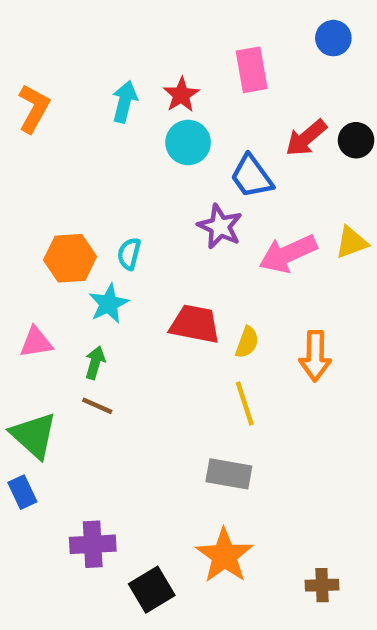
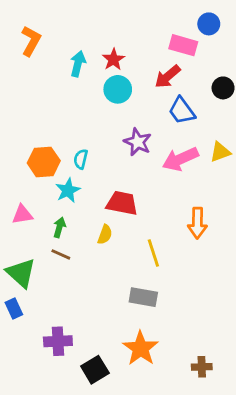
pink rectangle: (252, 70) -> (183, 45), moved, turned -64
orange L-shape: (34, 108) -> (31, 41), moved
red arrow: (306, 138) -> (168, 77), moved
blue trapezoid: (252, 177) -> (182, 111), moved
yellow semicircle: (247, 342) -> (105, 235), moved

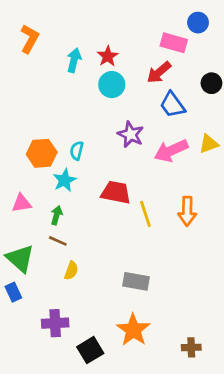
yellow semicircle: (105, 235) -> (71, 271), moved
yellow line: (153, 253) -> (145, 214), moved

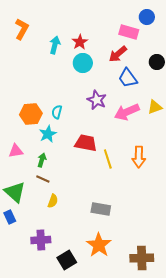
brown cross: (191, 347) -> (142, 258), size x1.6

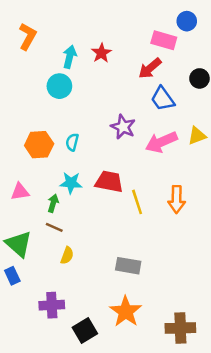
cyan circle: (83, 63) -> (59, 86), moved
cyan star: (48, 134) -> (71, 183), moved, turned 30

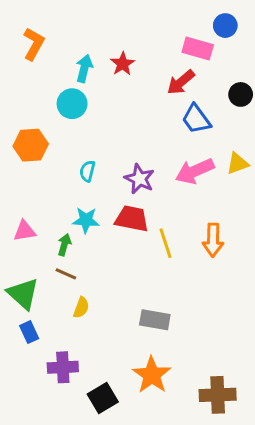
purple star: (123, 127) -> (139, 179), moved
orange hexagon: (39, 145) -> (31, 145), moved
blue rectangle: (12, 276) -> (29, 332), moved

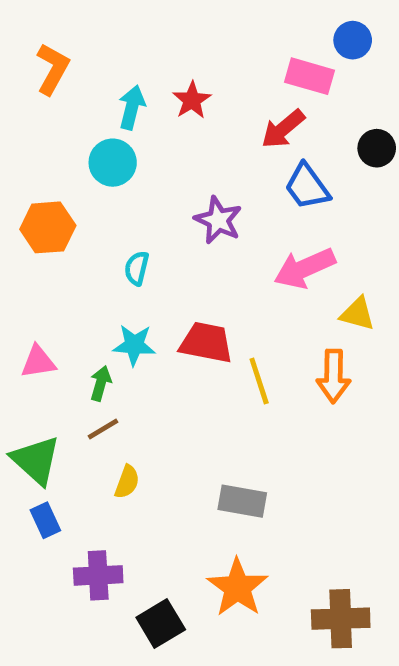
yellow triangle: (238, 163) -> (357, 314), moved, turned 35
purple star: (139, 179) -> (218, 220), moved
brown line: (66, 274) -> (103, 429), turned -55

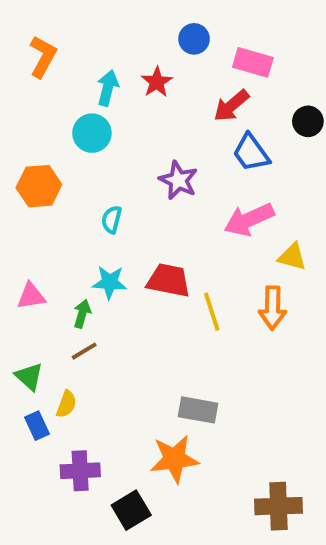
blue circle: (353, 40) -> (194, 39), moved
green triangle: (36, 460) -> (29, 377), size x0.7
yellow semicircle: (127, 482) -> (66, 404), moved
orange star: (237, 587) -> (174, 459), moved, turned 30

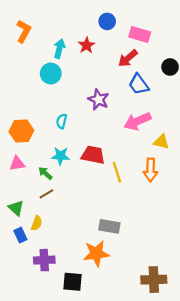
orange hexagon: (39, 186) -> (21, 131), moved
green arrow: (82, 314) -> (45, 173), turned -64
black square: (131, 510) -> (72, 282), turned 36

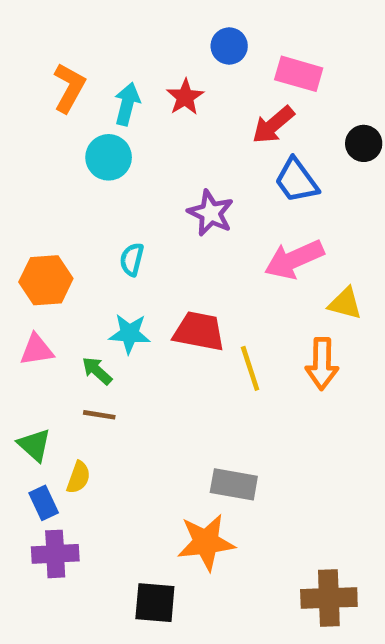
orange L-shape: (24, 31) -> (69, 88), moved
brown line: (46, 194) -> (99, 415), turned 40
purple cross: (44, 260) -> (55, 554), moved

